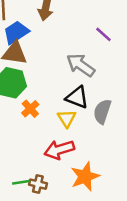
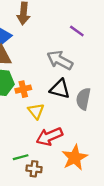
orange cross: (30, 109) -> (23, 89), moved, turned 35
yellow triangle: (67, 118) -> (36, 111), moved
green line: (21, 182) -> (21, 157), moved

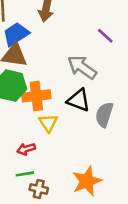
orange cross: (23, 89) -> (36, 96), size x1.5
red arrow: (49, 136) -> (26, 149), moved, size x0.6

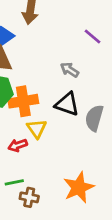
gray arrow: (82, 67) -> (70, 70), size x0.6
red arrow: (26, 149) -> (18, 145), moved

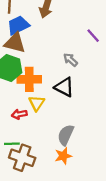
gray semicircle: (94, 118) -> (66, 135), moved
orange star: (79, 187) -> (63, 156), size x0.7
brown cross: (29, 197) -> (22, 158), size x1.6

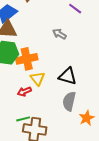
black triangle: (64, 87) -> (68, 76), moved
orange star: (63, 156) -> (87, 118), moved

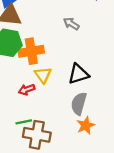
black triangle: (68, 76) -> (78, 74), turned -36
orange star: (87, 118) -> (86, 125), moved

